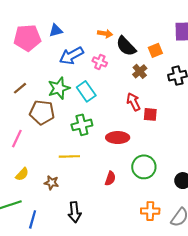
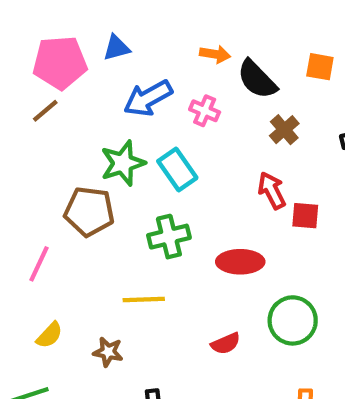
orange square: (155, 50) -> (320, 67), moved, turned 32
brown line: (20, 88) -> (45, 111), moved
red semicircle: (110, 178) -> (226, 344), turned 48

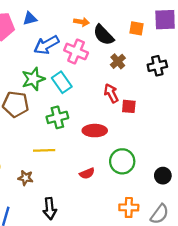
pink cross: (205, 111) -> (76, 51), size x1.5

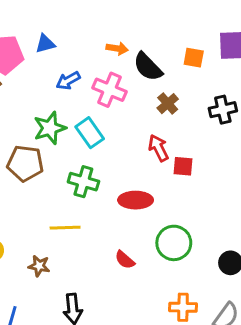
blue arrow: (46, 45) -> (68, 81), size x0.7
green cross: (57, 117) -> (83, 182), turned 30
red semicircle: (87, 173) -> (125, 260), turned 64

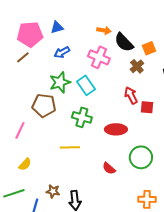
orange square: (194, 58) -> (149, 48), moved, turned -32
blue arrow: (68, 81) -> (62, 52), moved
brown star: (39, 266) -> (53, 191), moved

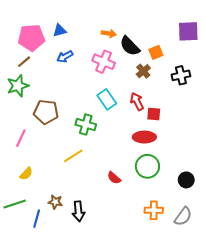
green star: (60, 82) -> (18, 86), moved
cyan rectangle: (86, 85) -> (107, 99), moved
red ellipse: (116, 129) -> (144, 137), moved
yellow line: (70, 147) -> (73, 156), turned -30

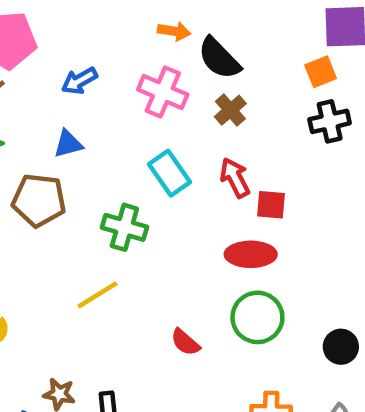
blue triangle: (60, 30) -> (68, 144), moved
orange square: (156, 52) -> (321, 72), moved
brown cross: (143, 71) -> (230, 110), moved

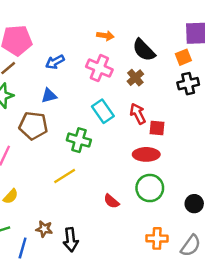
black semicircle: (219, 58) -> (144, 50), moved

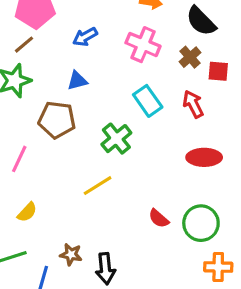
red square: (157, 128) -> (218, 71), moved
green cross: (79, 140) -> (116, 139), turned 35
green circle: (150, 188) -> (201, 223), moved

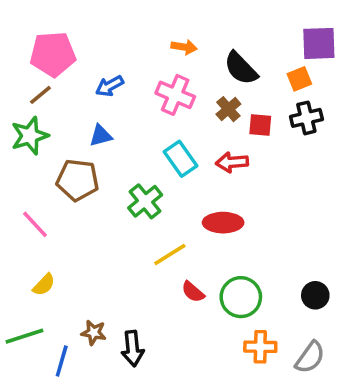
red arrow: (193, 104) -> (232, 162), turned -68
red ellipse: (204, 157) -> (223, 223), moved
pink line: (19, 159) -> (35, 224), turned -68
yellow line: (98, 186) -> (170, 255), moved

